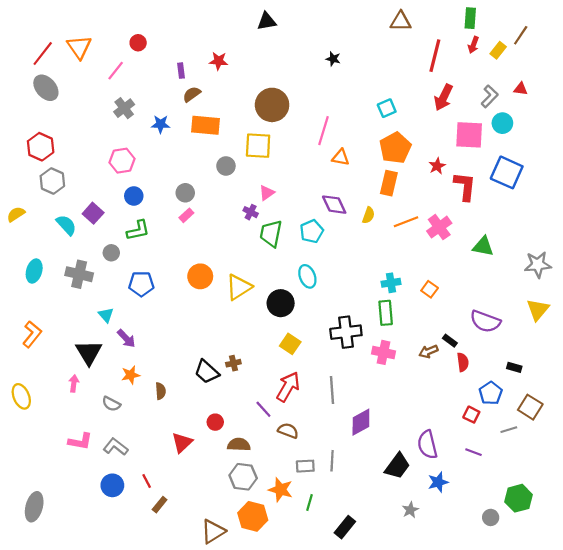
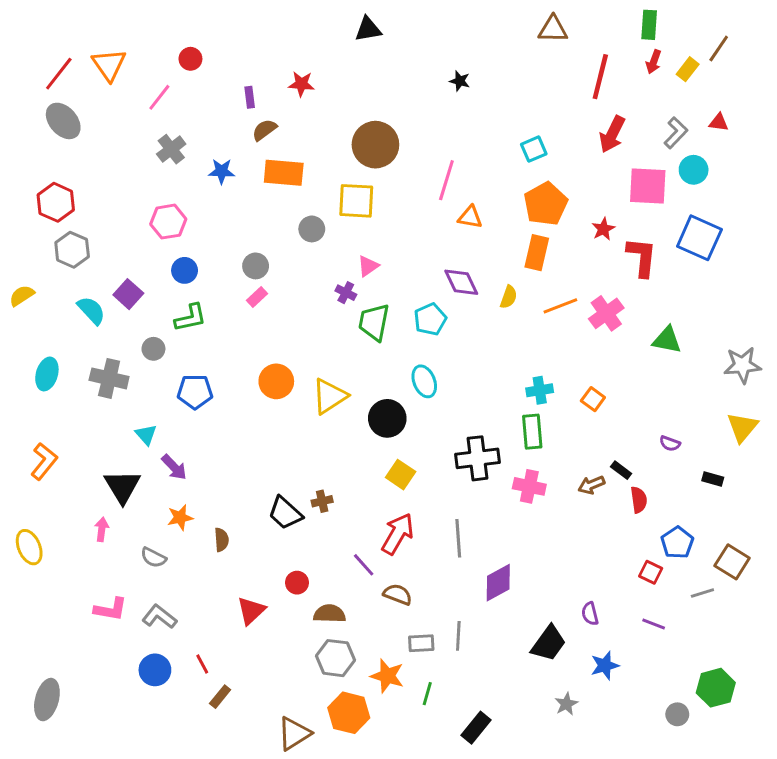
purple semicircle: (485, 321) -> (670, 444), size x0.5
black rectangle: (514, 367) -> (713, 479), moved
purple semicircle: (427, 445) -> (590, 614), size x0.6

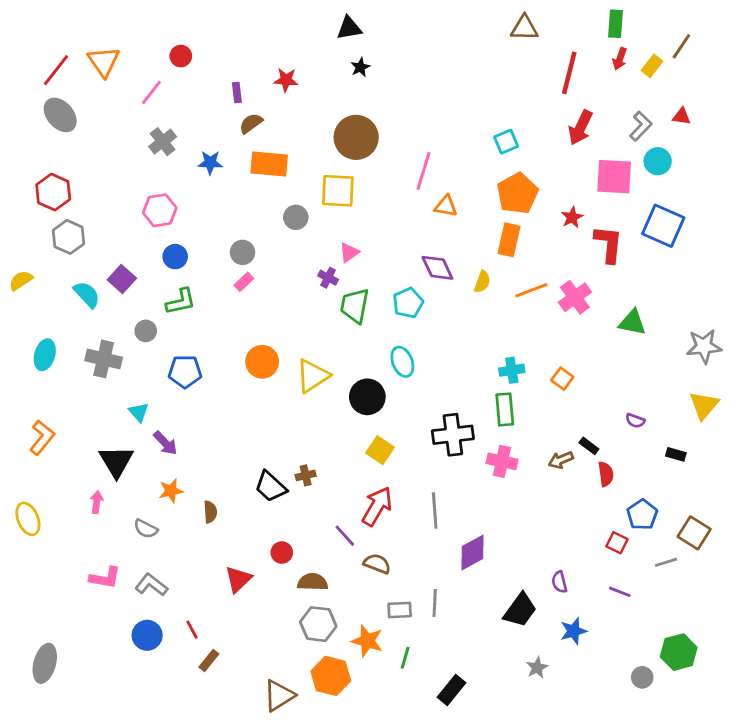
black star: (460, 81) -> (360, 67), moved, turned 30

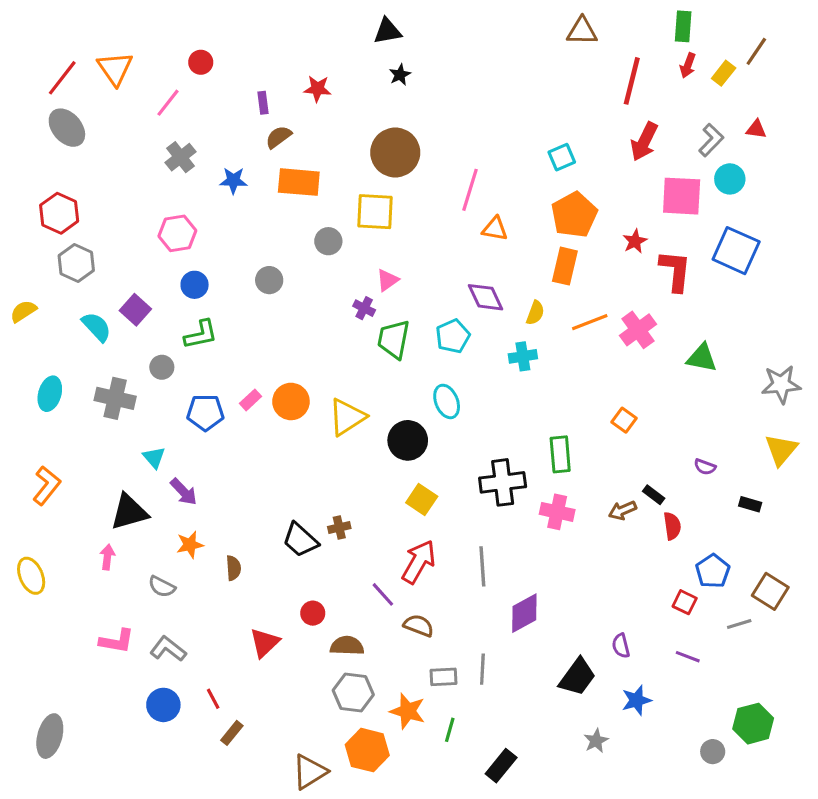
pink rectangle: (244, 282) -> (251, 400), moved
cyan cross: (512, 370) -> (523, 356), moved
black triangle: (116, 461) -> (129, 512), turned 45

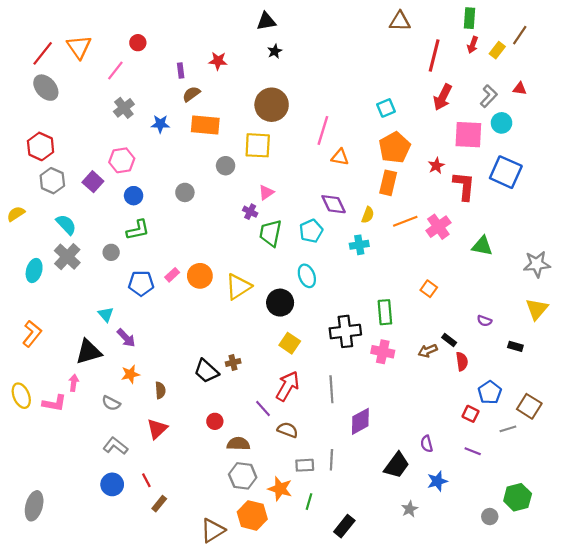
purple square: (135, 310) -> (93, 182), moved
gray cross: (115, 398) -> (67, 257), moved, turned 30
pink L-shape: (117, 641) -> (54, 403), moved
red triangle: (265, 643) -> (157, 429), moved

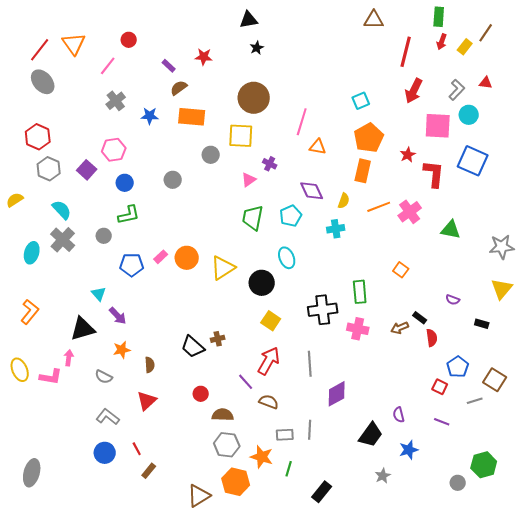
purple rectangle: (181, 70) -> (169, 66), turned -40
purple cross: (250, 212) -> (270, 164), moved

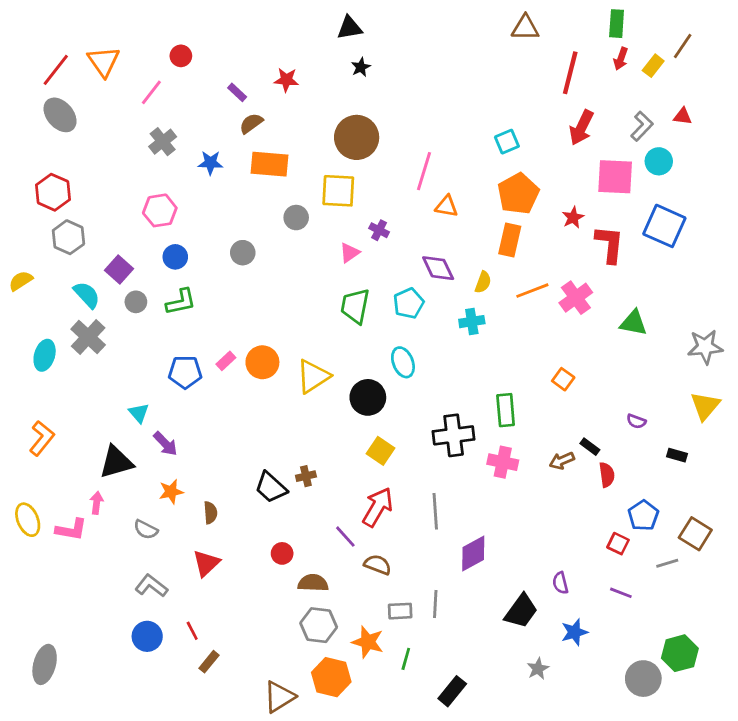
purple square: (87, 170) -> (119, 270), moved
gray circle: (104, 236) -> (136, 302), moved
gray circle: (458, 483) -> (643, 679), size x1.6

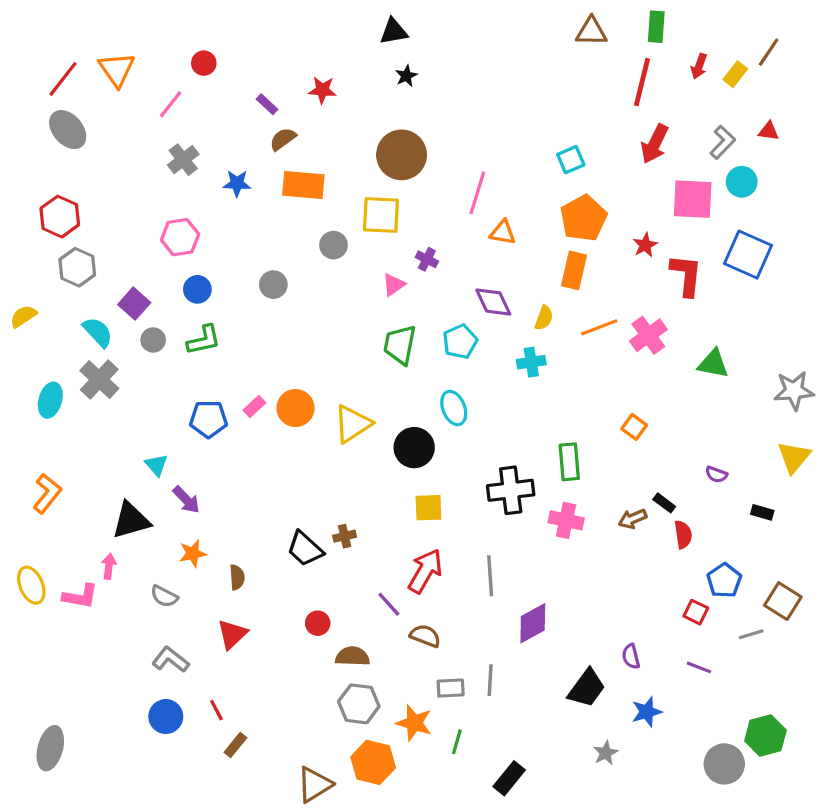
green rectangle: (617, 24) -> (656, 27), moved
yellow square: (380, 451) -> (428, 508), turned -36

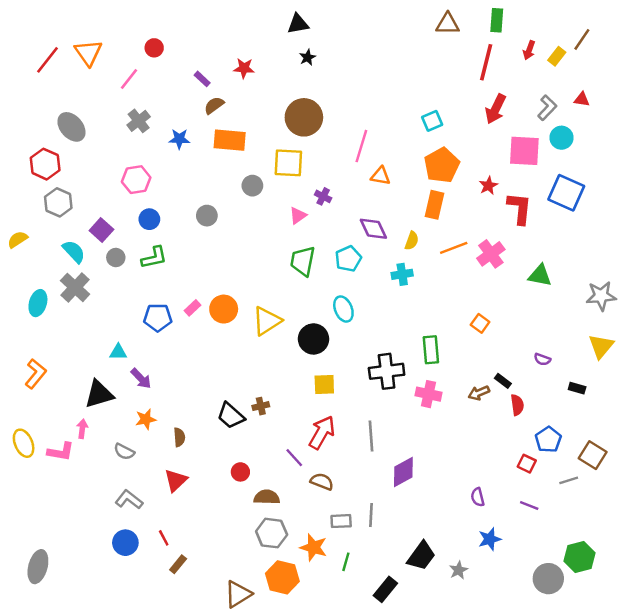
gray ellipse: (68, 130) -> (71, 127), moved
cyan triangle: (156, 465) -> (118, 352), turned -48
black trapezoid: (587, 688) -> (421, 556), moved

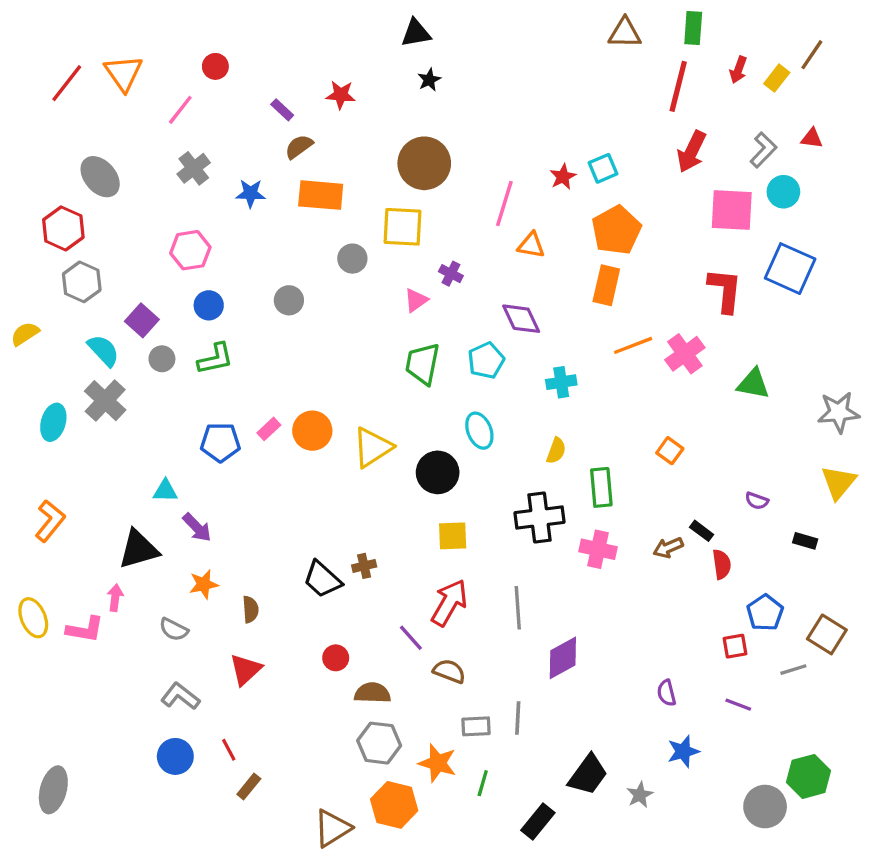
red star: (488, 186) -> (563, 177), moved
yellow semicircle: (412, 241) -> (556, 451), moved
red square: (527, 464) -> (735, 646), turned -36

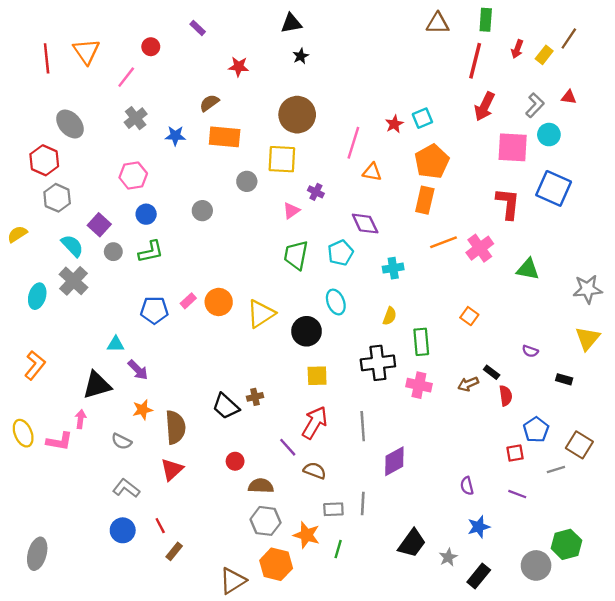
red line: (67, 83) -> (47, 58), turned -44
purple rectangle: (282, 110) -> (198, 28), moved
brown semicircle: (250, 609) -> (175, 427), size x1.8
black rectangle: (538, 822) -> (479, 576), moved

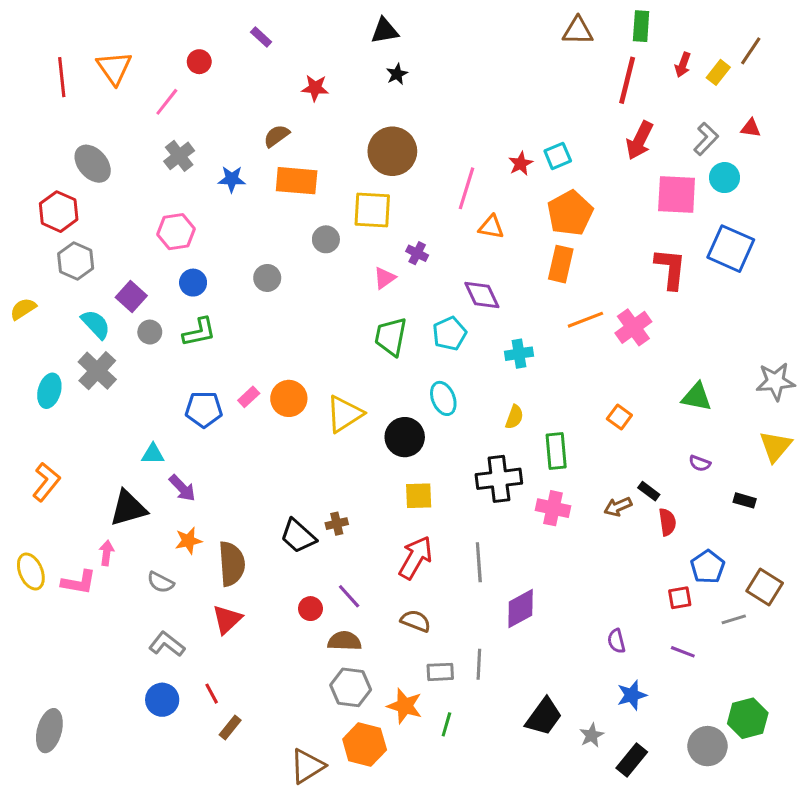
green triangle: (528, 269) -> (697, 397), moved
purple line: (288, 447) -> (349, 596), moved

